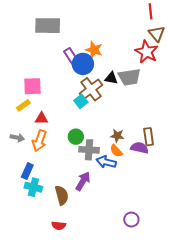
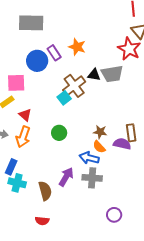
blue circle: (83, 64) -> (37, 61), moved
red triangle: (41, 118) -> (25, 115), turned 40
gray cross: (89, 150) -> (92, 178), moved

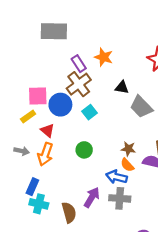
blue circle: (37, 61) -> (60, 105), moved
gray trapezoid: (112, 74) -> (141, 107), moved, turned 55
brown cross: (74, 86) -> (79, 84), moved

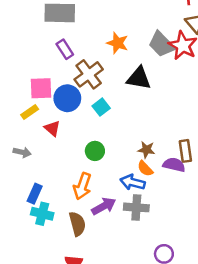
purple rectangle: (79, 64) -> (65, 49), moved
black triangle: (122, 87) -> (139, 78), size x1.5
gray trapezoid: (141, 107) -> (161, 44), moved
orange arrow: (45, 154) -> (82, 186), moved
purple arrow: (92, 197) -> (104, 206), turned 30

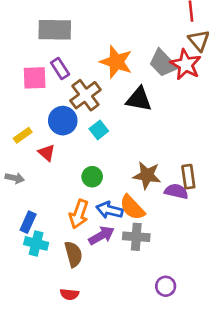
orange star: (118, 43) -> (116, 62), size x1.4
pink square: (41, 88) -> (35, 78), moved
brown star: (146, 150) -> (147, 175), size x1.5
orange semicircle: (145, 169) -> (132, 207), moved, size x1.5
blue arrow: (133, 182) -> (110, 210), moved

